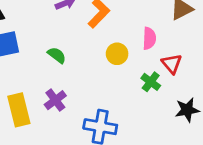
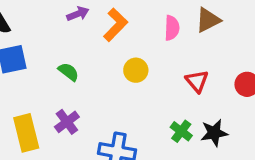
pink semicircle: (149, 38) -> (172, 28), moved
green cross: (151, 82) -> (181, 131), moved

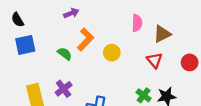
brown triangle: (208, 20) -> (162, 34), moved
orange L-shape: (115, 25) -> (85, 39), moved

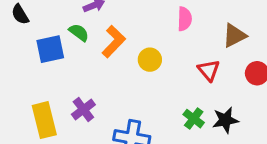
brown triangle: (162, 34) -> (234, 36), moved
blue square: (25, 45) -> (50, 49), moved
green semicircle: (65, 54) -> (79, 32), moved

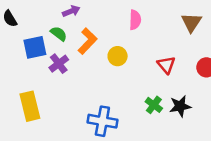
pink semicircle: (185, 19) -> (135, 20), moved
brown triangle: (234, 36) -> (191, 22), moved, turned -30
purple cross: (83, 109) -> (59, 64), moved

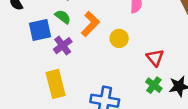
red triangle: (166, 65) -> (155, 58), moved
yellow rectangle: (30, 106) -> (56, 84), moved

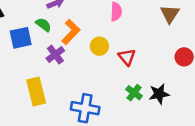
purple cross: (63, 46) -> (55, 55), moved
red triangle: (155, 58) -> (127, 57), moved

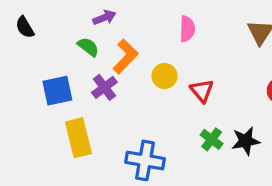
blue square: (21, 38) -> (57, 91), moved

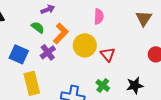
yellow circle: (164, 76) -> (85, 45), size x1.5
blue square: (57, 91) -> (19, 54), turned 36
green cross: (212, 139) -> (103, 85), moved

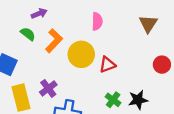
purple cross: (48, 52) -> (48, 88), moved
red triangle: (108, 54) -> (107, 65), turned 49
green cross: (103, 85) -> (113, 100), moved

